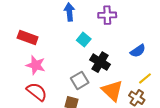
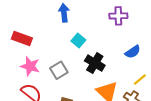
purple cross: (107, 15) -> (118, 16), moved
gray square: (80, 80) -> (59, 70), moved

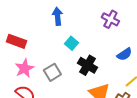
purple cross: (118, 16) -> (110, 19), turned 30
pink star: (30, 66) -> (24, 68), turned 30

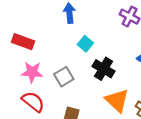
pink star: (24, 68) -> (32, 72), turned 30

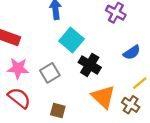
cyan square: (85, 44) -> (71, 40), size x1.5

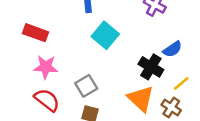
black cross: (90, 65) -> (151, 67), moved
gray square: (50, 73) -> (86, 86), moved

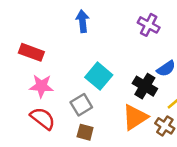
cyan square: (105, 35) -> (99, 76), moved
orange triangle: (141, 99) -> (135, 117), turned 44

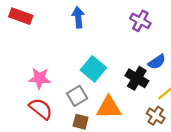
red rectangle: (31, 52) -> (21, 16), moved
orange triangle: (135, 117) -> (109, 108), moved, turned 32

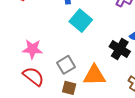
cyan square: (93, 69) -> (81, 21), moved

